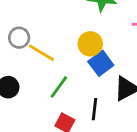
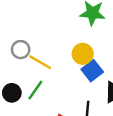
green line: (59, 87) -> (35, 90), moved

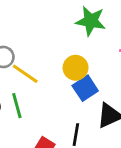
green line: (35, 90) -> (17, 106), turned -55

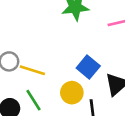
yellow circle: (76, 68) -> (72, 93), moved

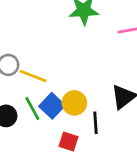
blue square: (88, 67) -> (52, 106), moved

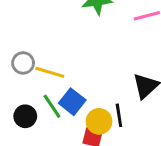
yellow circle: (74, 103) -> (99, 121), moved

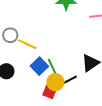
green line: (52, 106) -> (52, 67), moved
black line: (119, 115) -> (69, 80), turned 63

